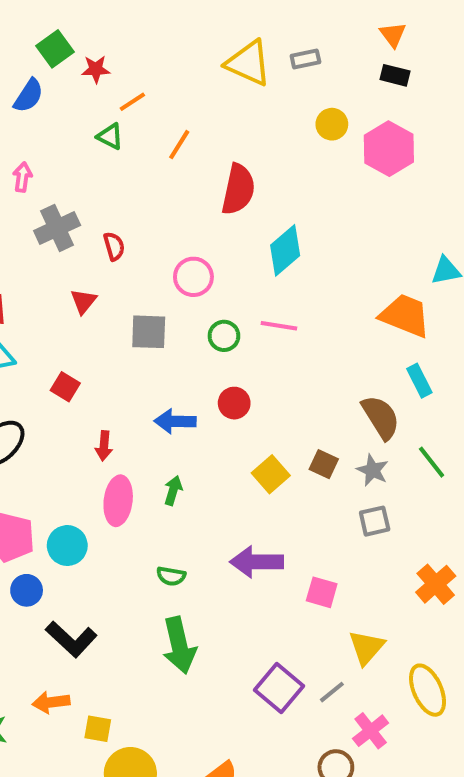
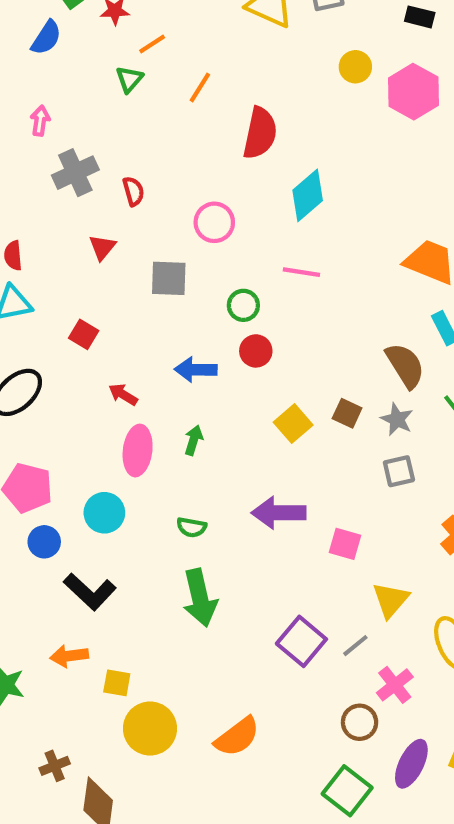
green triangle: (110, 136) -> (129, 79), turned 44
green circle: (224, 336) -> (243, 305), moved
red arrow: (104, 446) -> (123, 395), turned 116
cyan circle: (67, 546) -> (104, 513), moved

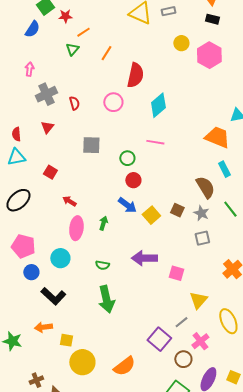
pink circle: (214, 222) -> (113, 102), moved
red triangle: (102, 247) -> (47, 127), moved
blue arrow: (196, 370) -> (127, 205), moved, turned -144
purple square: (301, 641) -> (159, 339), moved

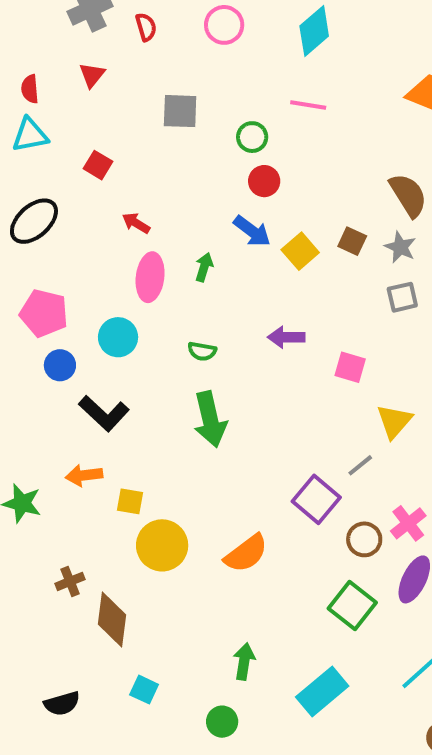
purple arrow: (144, 258) -> (286, 337), size x0.7
pink cross: (200, 341) -> (408, 523), moved

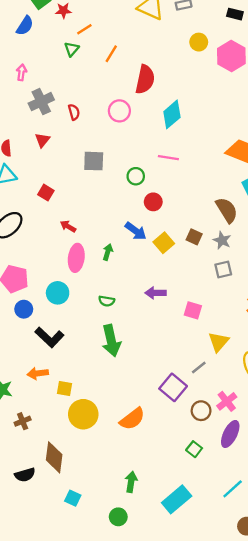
red circle: (264, 181) -> (153, 202), moved
brown cross: (70, 581) -> (23, 421), moved
green square: (352, 605) -> (194, 449), size x0.6
black semicircle: (62, 704) -> (25, 475), moved

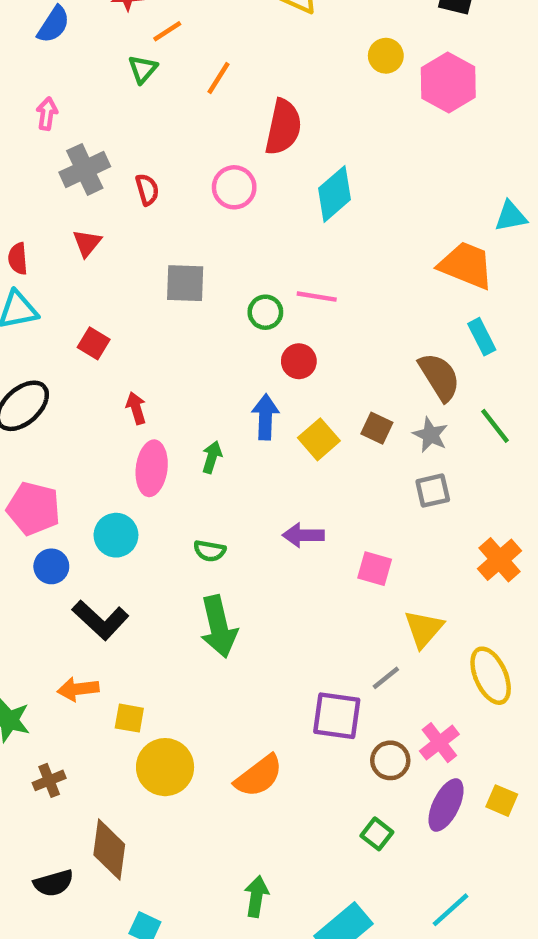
pink line: (168, 158) -> (317, 297), moved
red arrow: (68, 226) -> (136, 408), turned 42
blue arrow: (136, 231) -> (265, 417), turned -125
purple square: (173, 387) -> (337, 716), turned -32

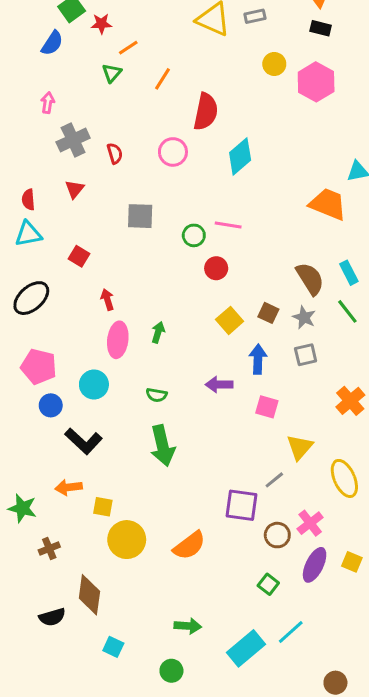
cyan rectangle: (482, 337) -> (349, 273), moved
blue arrow: (265, 417) -> (258, 359), moved
green arrow: (256, 896) -> (188, 626), turned 85
cyan line: (450, 910) -> (291, 632), moved

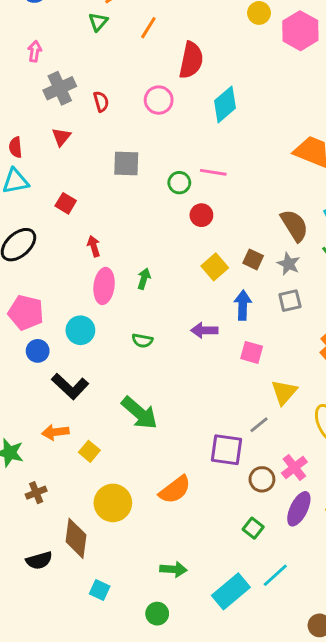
green arrow: (162, 446) -> (139, 413), moved, turned -36
yellow square: (103, 507) -> (89, 451), turned 30
yellow circle: (127, 540) -> (113, 503), moved

